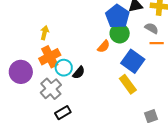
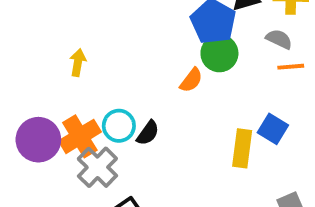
orange cross: (50, 57) -> (80, 136), moved
blue square: (133, 61) -> (273, 129), moved, size x0.7
yellow rectangle: (128, 84) -> (242, 148), turned 48

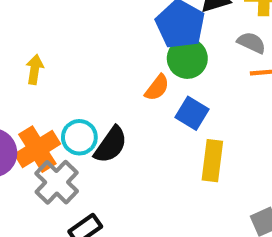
blue square: (273, 129) -> (192, 113), moved
black semicircle: (148, 133) -> (111, 145), size x1.4

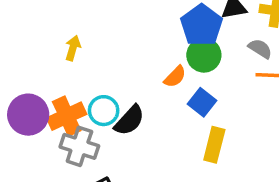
gray cross: (57, 182) -> (79, 146), turned -33

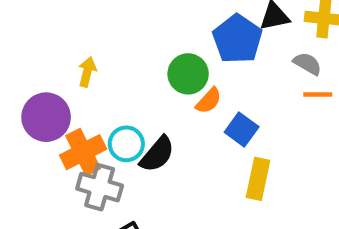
green circle: (204, 55) -> (188, 74), moved
purple circle: (28, 115) -> (46, 117), moved

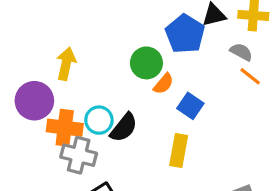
yellow arrow: (87, 72) -> (66, 64), size x1.4
orange line: (318, 94) -> (250, 76), turned 40
orange cross: (83, 152) -> (65, 128), turned 36
yellow rectangle: (258, 179) -> (179, 151), moved

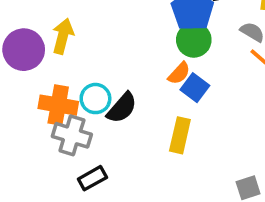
green circle: (146, 63) -> (194, 40), moved
orange semicircle: (163, 84) -> (179, 73), moved
purple circle: (34, 101) -> (24, 50), moved

